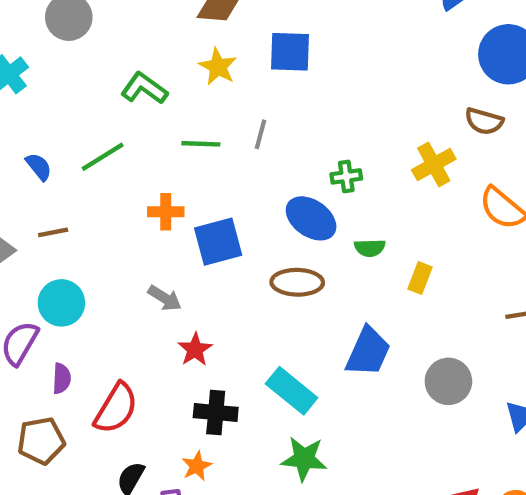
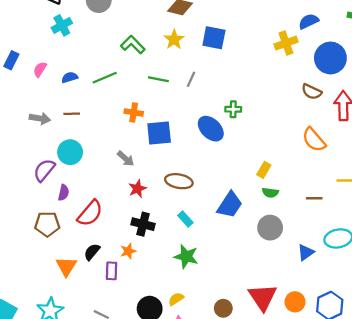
yellow cross: (434, 164) -> (286, 43), moved
blue semicircle: (39, 167) -> (70, 77), turned -77
green semicircle: (370, 248) -> (270, 193), moved
brown ellipse: (297, 282) -> (179, 181), moved
cyan rectangle: (292, 391) -> (185, 219), size x0.6

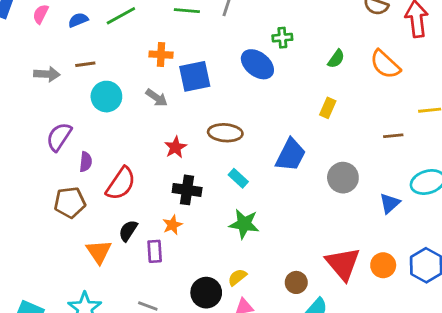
cyan circle: (70, 152) -> (106, 97), moved
gray arrow: (126, 159) -> (157, 98), moved
green semicircle: (270, 193) -> (336, 59), moved, turned -56

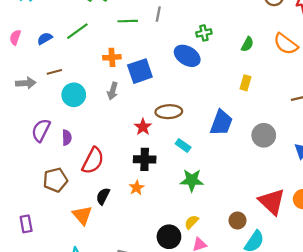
gray arrow: (157, 98) -> (113, 91), turned 78
red star: (176, 147) -> (143, 127), moved
purple semicircle: (86, 162) -> (67, 138), moved
purple rectangle: (155, 251) -> (26, 224), moved

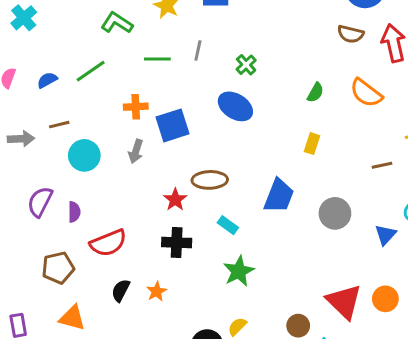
green cross: (204, 33) -> (246, 65), moved, turned -32
red semicircle: (93, 161) -> (108, 243), turned 40
green star: (192, 180) -> (239, 271), turned -30
orange star: (137, 188) -> (157, 291), moved
orange triangle: (82, 215) -> (72, 318), moved, turned -35

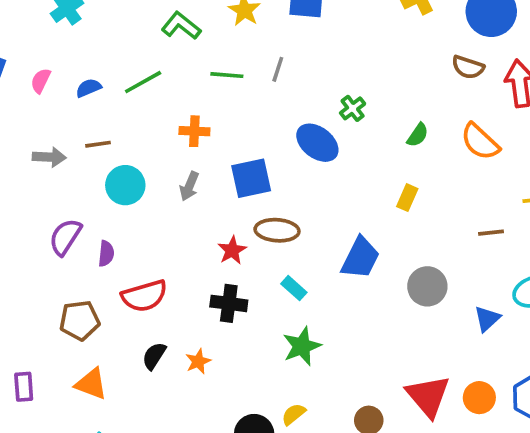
green cross: (246, 65) -> (353, 108), moved
blue square: (173, 125) -> (251, 178), moved

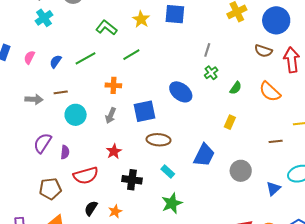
gray line: (278, 69) -> (207, 50), moved
green line: (227, 75) -> (131, 55), turned -36
blue semicircle: (88, 88) -> (56, 61), turned -32
green cross: (353, 108) -> (211, 73), moved
red star: (232, 250) -> (114, 151), moved

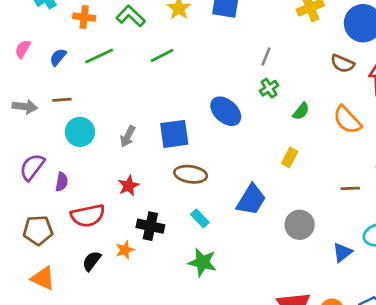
orange cross: (113, 85) -> (84, 17), moved
green star: (172, 203) -> (202, 262), turned 30
orange star: (115, 211) -> (125, 250), moved

